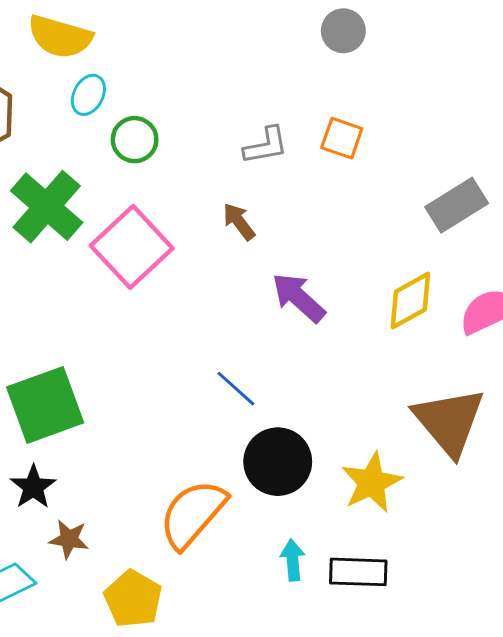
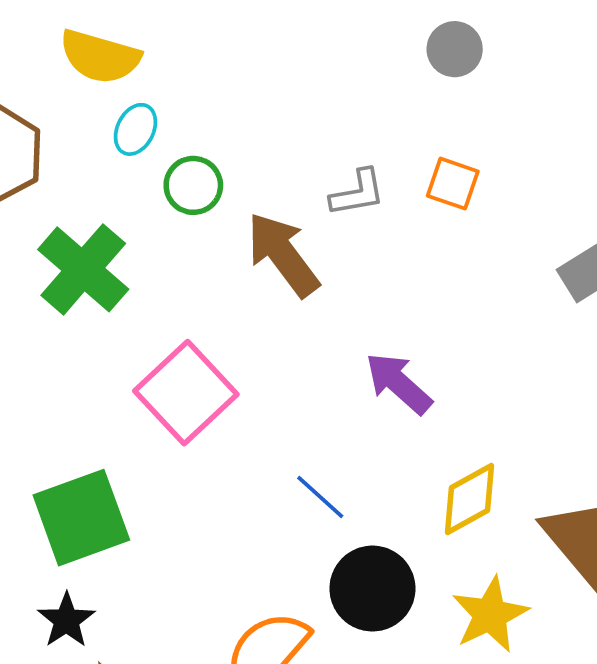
brown arrow: (239, 222) -> (283, 254), moved, size x1.8
pink square: (132, 247) -> (186, 393), moved
yellow diamond: (410, 301) -> (470, 499), moved

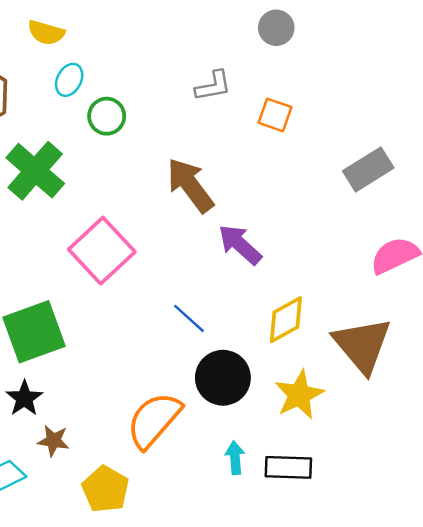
yellow semicircle: (100, 57) -> (46, 33), size x0.7
gray L-shape: (358, 193) -> (213, 86), moved
brown arrow: (283, 254) -> (190, 185), moved

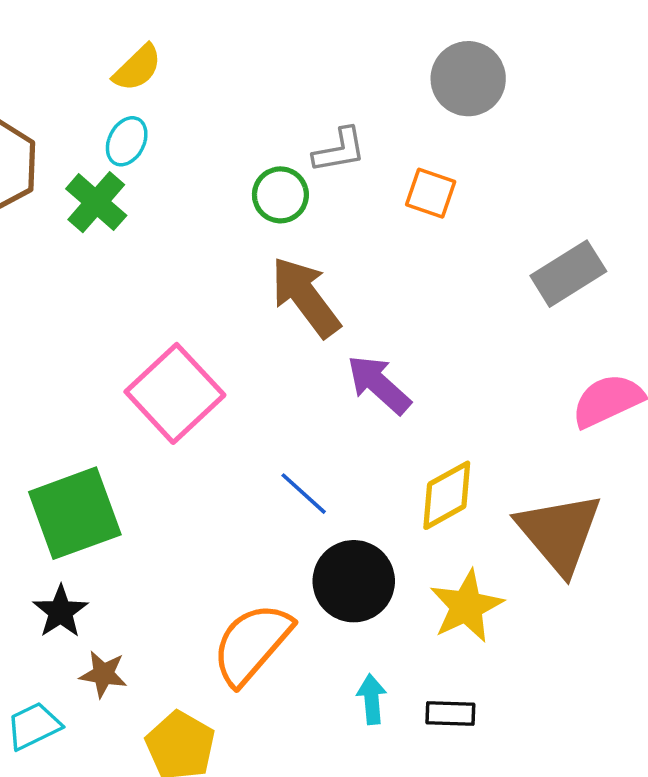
gray circle: (276, 28) -> (468, 79), moved, size x1.4
yellow semicircle: (46, 33) -> (137, 68), moved, turned -60
green circle: (107, 116) -> (280, 195), moved
green cross: (35, 171) -> (96, 202), moved, size x0.7
black rectangle: (288, 467) -> (450, 713), size x0.7

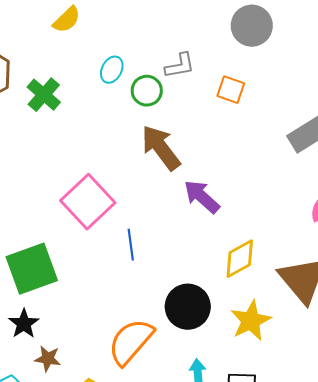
cyan ellipse: (127, 141) -> (112, 70), moved
blue line: (304, 494) -> (131, 245), moved, turned 40

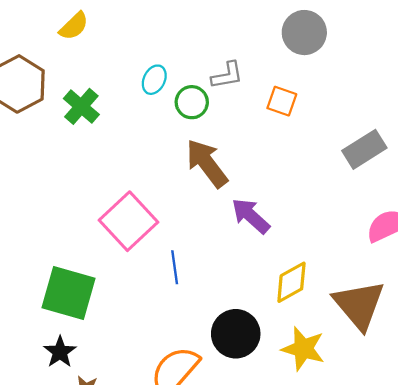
yellow semicircle: (67, 20) -> (74, 26), moved
green square: (32, 269) -> (68, 293), turned 36
yellow star: (251, 321) -> (303, 349), turned -30

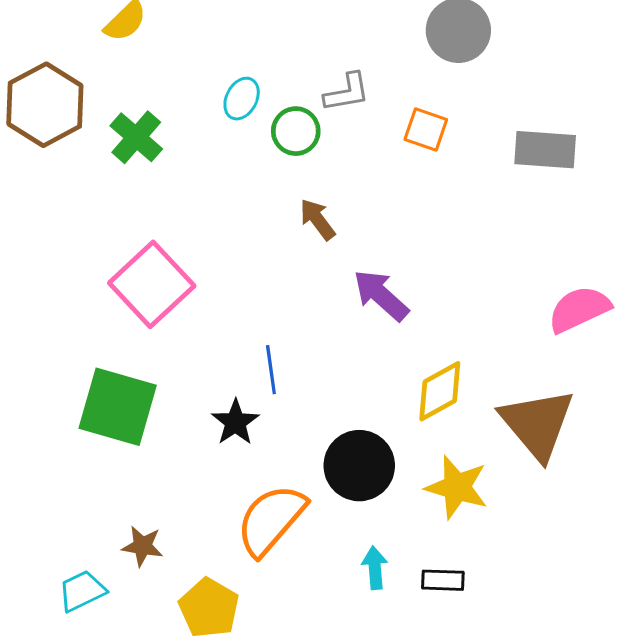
gray rectangle: (364, 149) -> (545, 150), moved, turned 36
brown arrow: (207, 163) -> (317, 219), size x0.6
pink square: (129, 221) -> (152, 284), moved
black star: (60, 352) -> (235, 422), moved

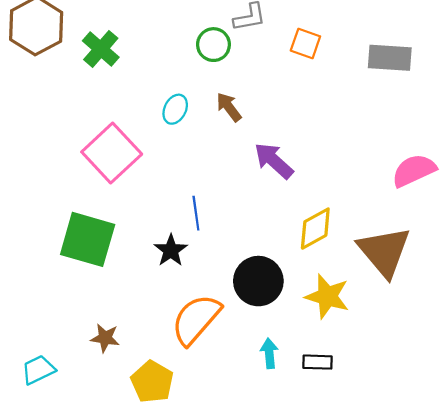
cyan ellipse: (242, 99) -> (175, 109), moved
cyan trapezoid: (82, 591) -> (38, 370), moved

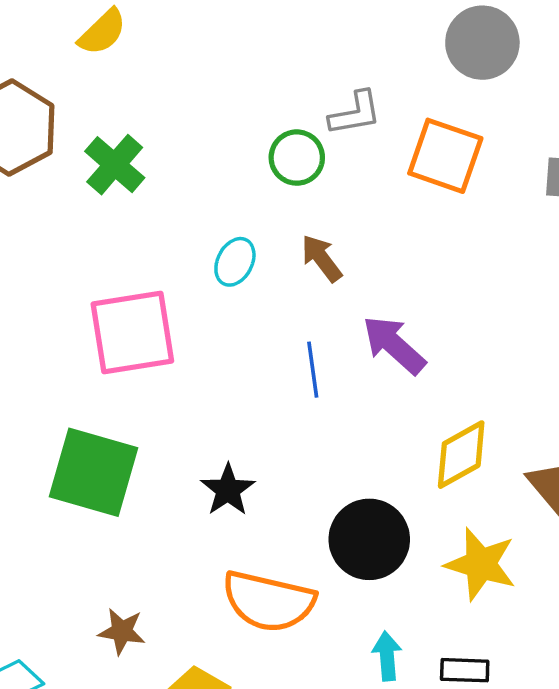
orange square: (305, 43) -> (445, 156), size x1.5
pink square: (112, 153) -> (132, 333), turned 34
blue line: (196, 213) -> (313, 370), moved
orange semicircle: (196, 319) -> (269, 601), turned -118

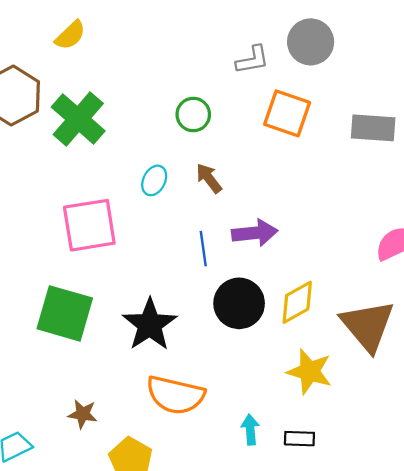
gray L-shape: (355, 113) -> (252, 60), moved
green cross: (115, 165) -> (78, 119), size x1.4
purple arrow: (394, 345) -> (255, 233), turned 132
black star: (228, 490) -> (150, 325), size x1.6
black circle: (369, 539) -> (239, 303), moved

